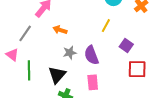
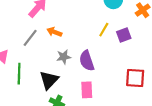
gray line: (25, 33) -> (30, 38), moved
purple square: (126, 46) -> (124, 35), moved, turned 32

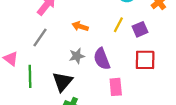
orange arrow: (54, 32) -> (80, 26), moved
red square: (135, 78) -> (145, 60), moved
pink rectangle: (87, 90) -> (116, 87), moved

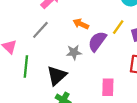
purple semicircle: (102, 59) -> (97, 41), moved, turned 50

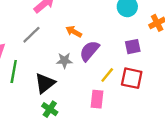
yellow line: (118, 27) -> (107, 75), moved

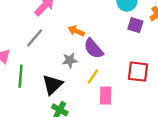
purple square: (133, 47) -> (135, 25), moved, turned 35
purple semicircle: (89, 51) -> (94, 48), turned -75
yellow line: (107, 75) -> (93, 76), moved

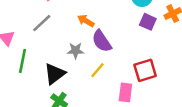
red square: (138, 72) -> (145, 70), turned -30
pink rectangle: (106, 96) -> (125, 92), moved

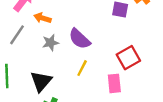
orange arrow: (86, 21) -> (43, 18), moved
gray star: (76, 51) -> (50, 43), moved

